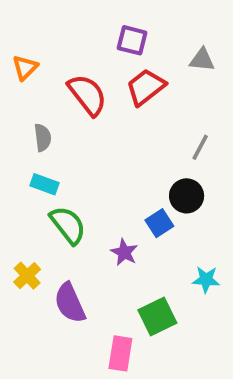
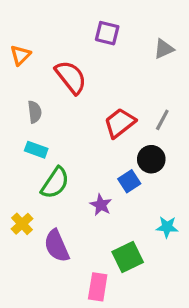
gray triangle: (202, 60) -> (164, 49), turned -30
red trapezoid: (146, 87) -> (120, 123), moved
green semicircle: (68, 225) -> (55, 183), turned 72

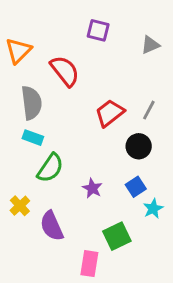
orange triangle: (20, 55) -> (18, 51), size x1.4
gray semicircle: (35, 112) -> (31, 103), size x1.6
blue square: (129, 181) -> (136, 187), moved
cyan star: (167, 227) -> (153, 209), turned -30

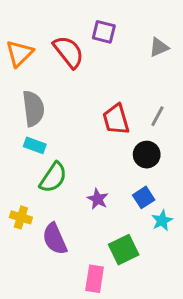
red semicircle: (65, 71) -> (69, 52), moved
red trapezoid: (110, 113) -> (116, 119), turned -68
yellow cross: (20, 206) -> (21, 217), turned -30

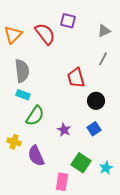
gray line: (157, 116) -> (103, 59), moved
cyan star: (162, 220) -> (106, 168), moved
green square: (124, 250) -> (81, 163), turned -30

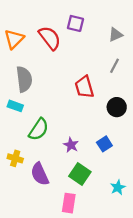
cyan rectangle: (23, 95) -> (15, 106), moved
black circle: (96, 101) -> (117, 107), moved
green square: (81, 163) -> (80, 174), moved

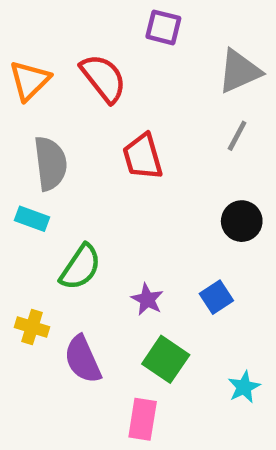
purple square: (75, 23) -> (163, 27), moved
gray triangle: (116, 35) -> (239, 71), size x1.5
red trapezoid: (84, 87) -> (143, 157), moved

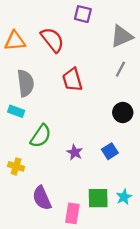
orange triangle: (30, 80) -> (15, 41), turned 40
purple semicircle: (83, 359) -> (42, 198), moved
green square: (166, 359) -> (98, 198), moved, turned -35

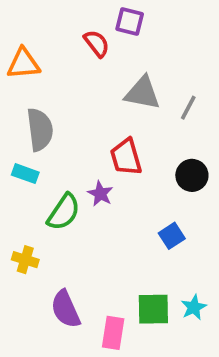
gray triangle: (122, 36) -> (142, 93), moved, turned 35
red semicircle: (52, 40) -> (97, 43), moved, size x0.7
red trapezoid: (72, 80) -> (126, 157), moved
purple star: (75, 152) -> (100, 194), moved

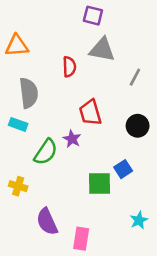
red semicircle: (97, 43) -> (69, 67), moved, turned 36
gray triangle: (142, 93) -> (102, 50), moved
green square: (153, 309) -> (99, 183), moved

